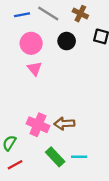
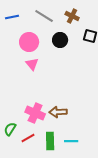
blue line: (22, 15) -> (12, 17), moved
green rectangle: (55, 157) -> (50, 141), turned 42
red line: (15, 165) -> (28, 138), moved

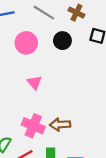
pink triangle: (32, 64) -> (34, 83), moved

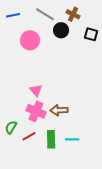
black circle: (62, 41) -> (61, 30), moved
pink triangle: (34, 83) -> (36, 90), moved

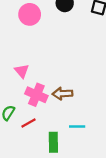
pink triangle: (36, 90) -> (22, 71), moved
green rectangle: (51, 139) -> (53, 142), moved

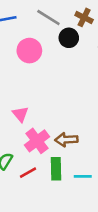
pink cross: (36, 95) -> (37, 141), turned 30
green rectangle: (53, 142) -> (56, 169), moved

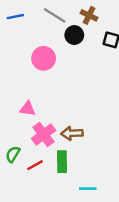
pink circle: (29, 51) -> (44, 58), moved
pink triangle: (20, 114) -> (28, 109), turned -42
cyan line: (83, 176) -> (88, 189), moved

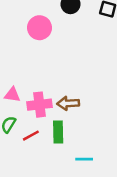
pink triangle: (28, 109) -> (12, 95), moved
pink cross: (44, 135) -> (39, 105), turned 30

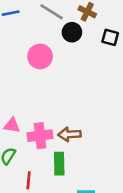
red line: (31, 136) -> (29, 180), moved, turned -56

